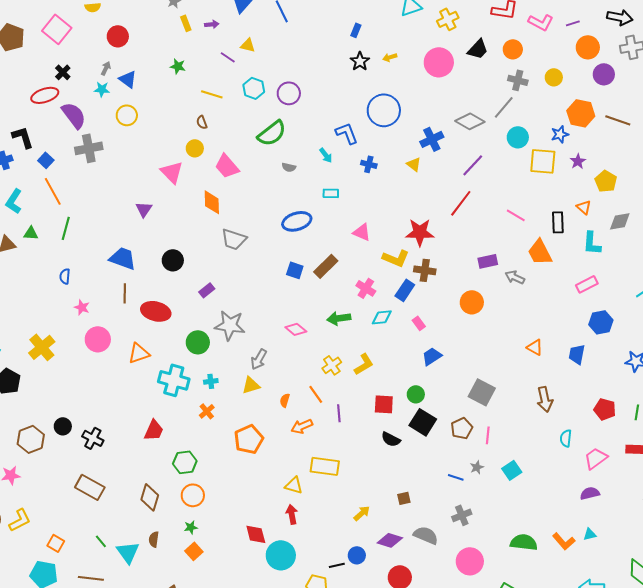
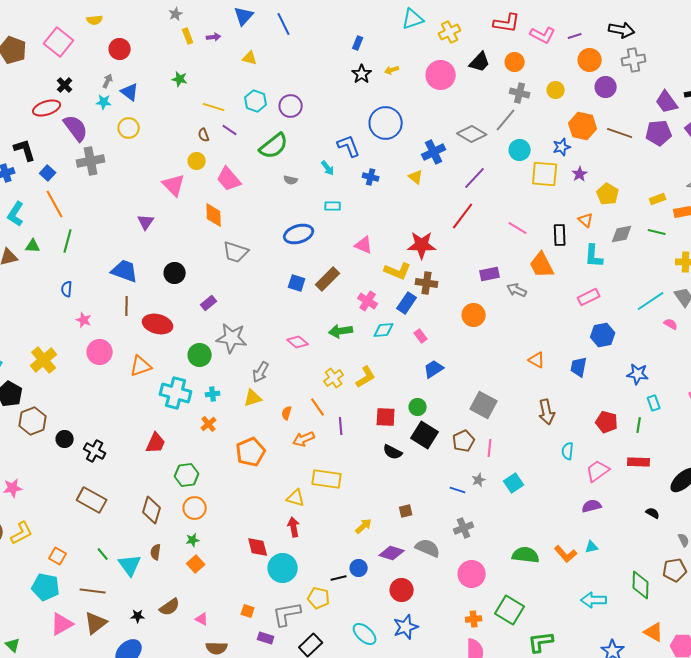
purple line: (228, 57) -> (230, 130), moved
brown hexagon: (31, 439) -> (33, 421), moved

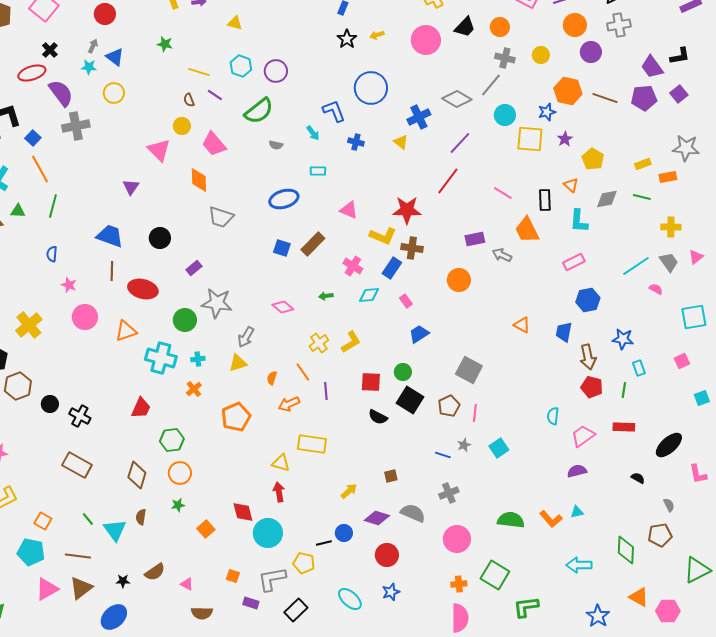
green arrow: (341, 331) -> (326, 296), size x0.6
brown arrow: (547, 412) -> (588, 357), moved
orange square: (196, 564) -> (206, 529), moved
blue star: (406, 627) -> (391, 592), size x0.7

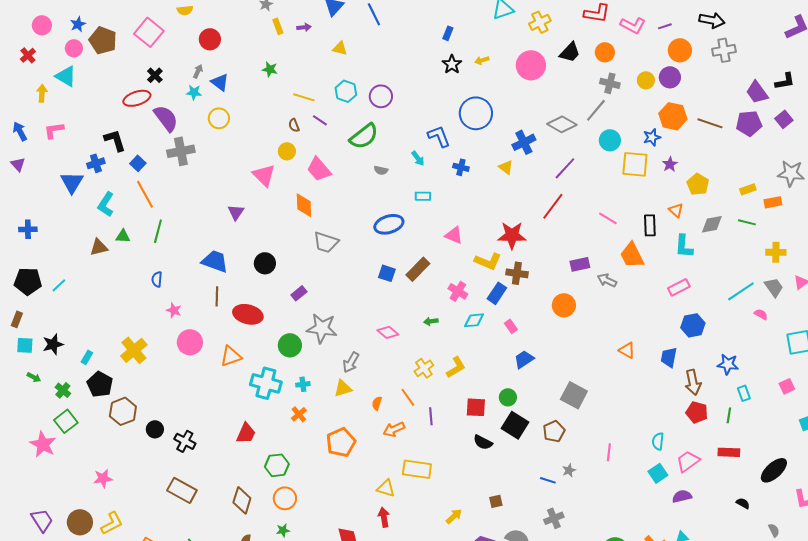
purple circle: (591, 52) -> (670, 77), moved
pink line: (475, 413) -> (609, 452), moved
cyan square: (499, 448) -> (658, 473), moved

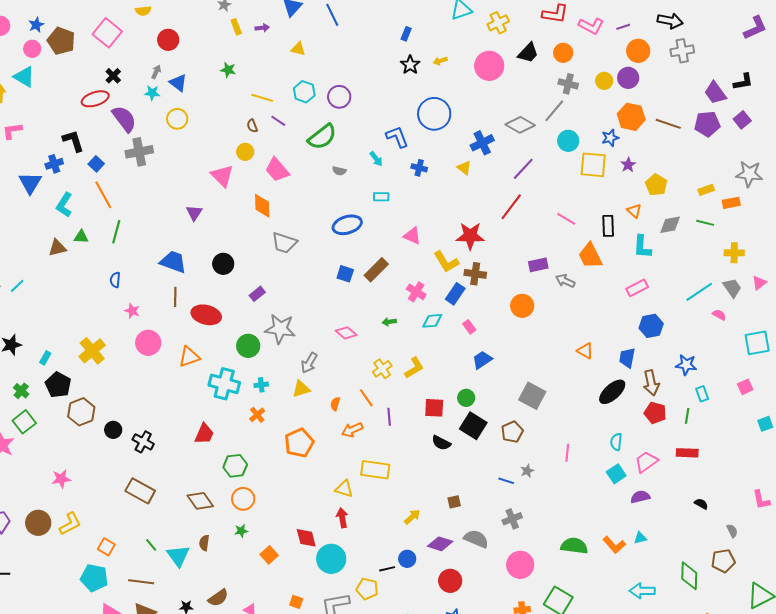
yellow L-shape: (488, 261) -> (446, 262), turned 36
black ellipse: (774, 470) -> (612, 392), moved
brown diamond: (242, 500) -> (200, 501), turned -52

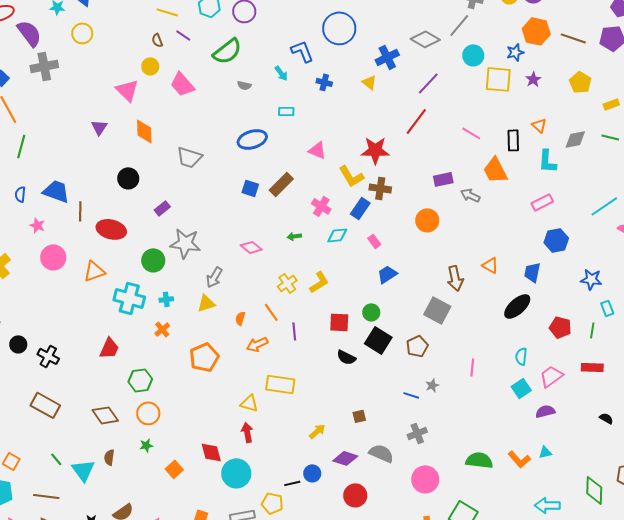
yellow pentagon: (656, 185) -> (580, 82), moved
orange diamond: (262, 206) -> (144, 131), moved
blue trapezoid: (173, 262) -> (56, 191), moved
brown arrow: (651, 383) -> (455, 278), moved

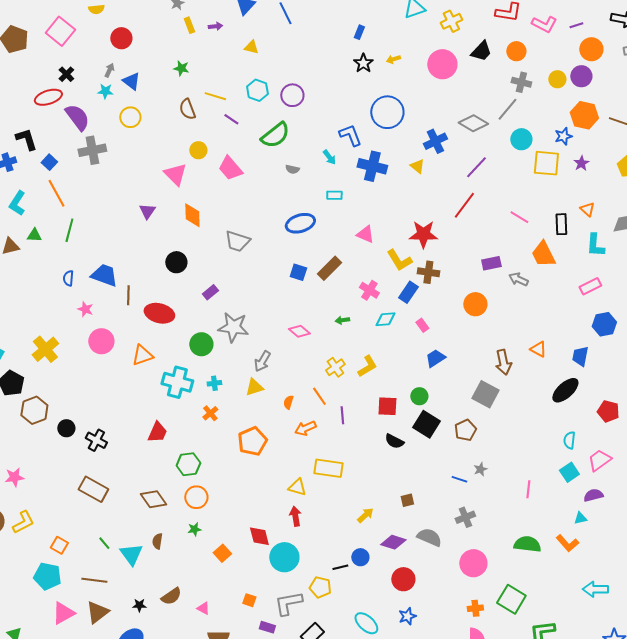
brown semicircle: (157, 40) -> (187, 109), moved, size x1.5
blue cross: (324, 82) -> (372, 166), size x1.8
pink line: (472, 367) -> (528, 489), moved
cyan triangle: (545, 452) -> (580, 518), moved

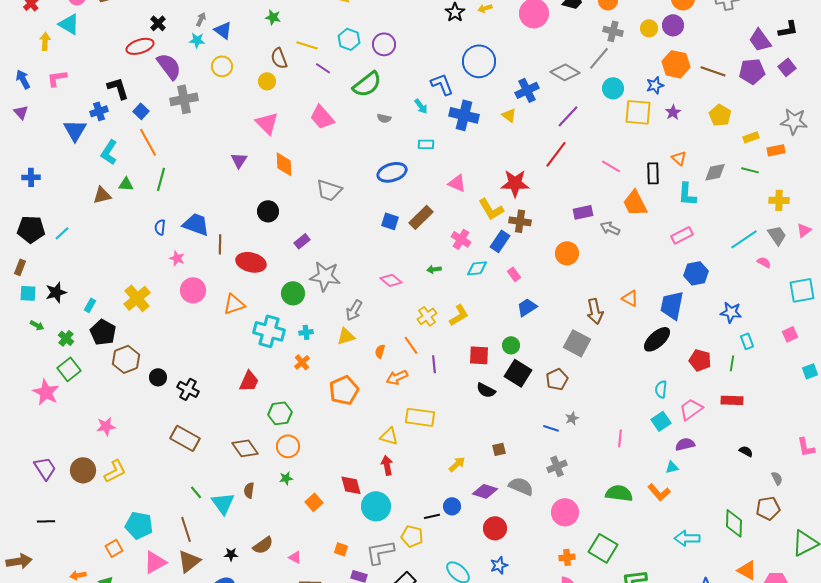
yellow circle: (198, 150) -> (267, 81), moved
blue trapezoid: (580, 356) -> (672, 305), size x1.4
orange square: (59, 545) -> (114, 548), moved, turned 30
brown line: (94, 580) -> (186, 529), turned 65

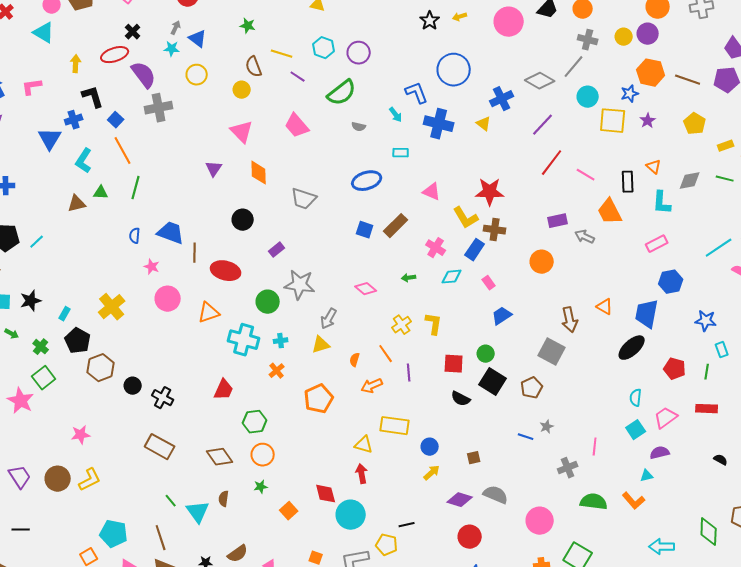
yellow arrow: (45, 41) -> (76, 64), moved
red line: (556, 154) -> (552, 163), moved
yellow L-shape: (459, 315) -> (434, 324), turned -50
gray cross: (557, 466) -> (568, 468), moved
blue circle: (452, 506) -> (430, 447), moved

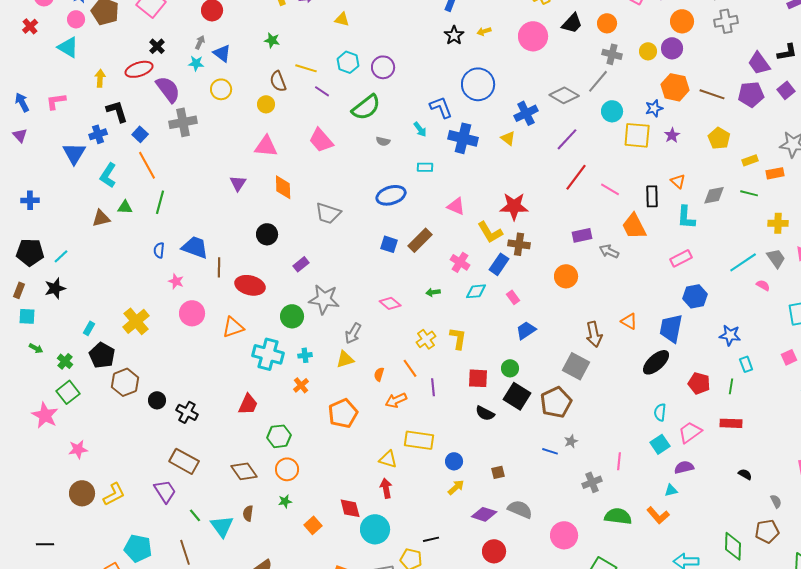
pink triangle: (242, 132) -> (266, 146), turned -40
black star: (31, 301) -> (55, 288), moved
brown pentagon: (532, 388) -> (556, 402), size x1.4
pink star: (81, 435) -> (78, 449), moved
purple trapezoid: (20, 477) -> (165, 491), moved

